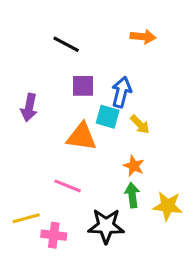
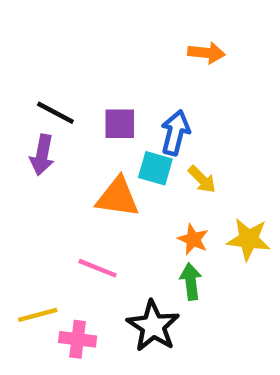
black line: (66, 44) -> (55, 113), moved
yellow star: (168, 206) -> (249, 239), moved
black star: (106, 226) -> (153, 326), turned 30

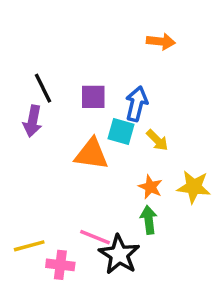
black line: (55, 113) -> (43, 88), turned 36
pink line: (98, 268) -> (95, 237), moved

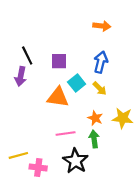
blue arrow: (137, 104) -> (101, 62), moved
cyan square: (121, 131) -> (77, 83), turned 35
pink line: (95, 237) -> (66, 133), moved, turned -30

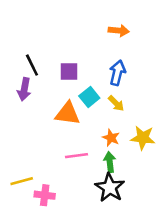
black star: (75, 161) -> (110, 188), moved

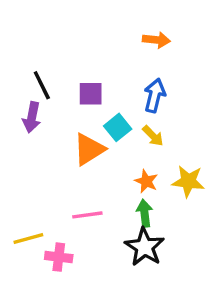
orange triangle: (68, 114) -> (89, 149), turned -40
pink line: (77, 156) -> (87, 215), moved

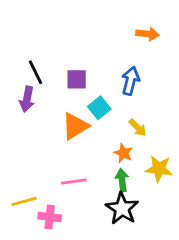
orange arrow: (156, 40) -> (148, 34), moved
yellow arrow: (153, 136) -> (138, 128), moved
yellow star: (188, 181) -> (159, 169), moved

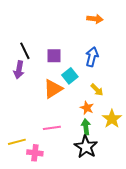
orange arrow: (148, 34) -> (95, 19), moved
yellow star: (159, 169) -> (112, 119), turned 30

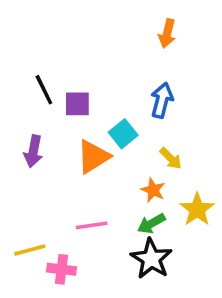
orange arrow: (95, 19) -> (167, 33), turned 98
purple square: (54, 56) -> (77, 104), moved
purple arrow: (19, 70) -> (33, 151), moved
green arrow: (86, 127) -> (151, 224), turned -112

